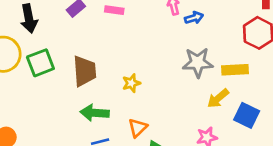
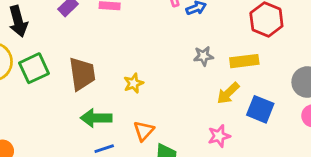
gray star: (198, 62) -> (203, 56), size x0.6

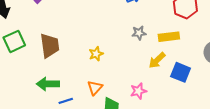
yellow star: (134, 83) -> (96, 54), moved
green arrow: (96, 118) -> (48, 84), moved
pink star: (219, 136) -> (138, 91), moved

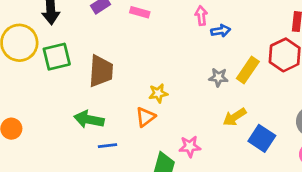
yellow rectangle: (169, 37) -> (248, 70), moved, turned -60
orange triangle: (95, 88) -> (145, 117), moved
pink star: (138, 91) -> (190, 146), moved

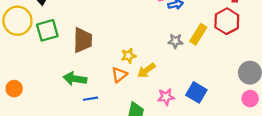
yellow arrow: (235, 117) -> (146, 70), moved
blue square: (262, 138) -> (196, 92), moved
pink star: (190, 146) -> (166, 97), moved

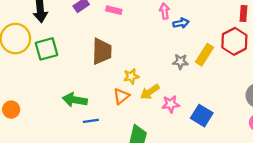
brown trapezoid: (83, 40) -> (102, 51), moved
pink star: (166, 97) -> (171, 104), moved

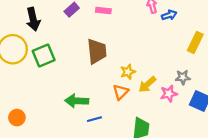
gray star: (180, 62) -> (183, 77), moved

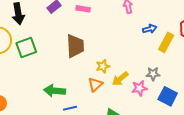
blue arrow: (169, 15) -> (150, 29), moved

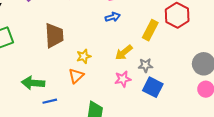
blue arrow: (150, 29) -> (113, 17), moved
gray star: (153, 74) -> (145, 65), moved
yellow arrow: (120, 79) -> (124, 52), moved

